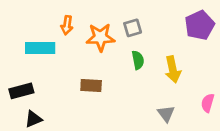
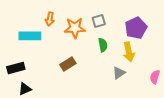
purple pentagon: (200, 25) -> (136, 28), moved
brown rectangle: (91, 86) -> (68, 64), turned -35
gray triangle: (166, 114) -> (119, 73), moved, turned 32

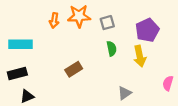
orange star: (75, 28) -> (79, 16), moved
cyan rectangle: (30, 36) -> (21, 44), moved
gray triangle: (119, 73) -> (125, 93), moved

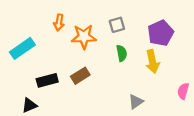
orange star: (79, 16) -> (84, 37), moved
cyan rectangle: (21, 44) -> (22, 48), turned -35
black rectangle: (17, 74) -> (47, 80), moved

